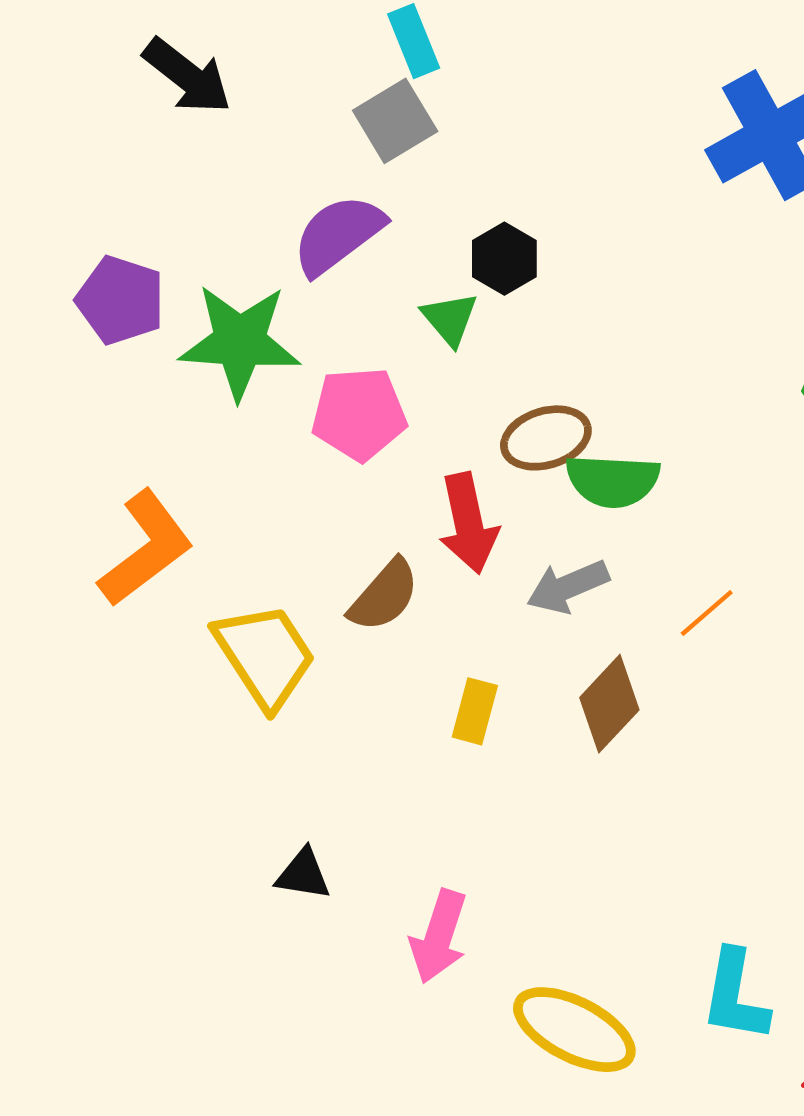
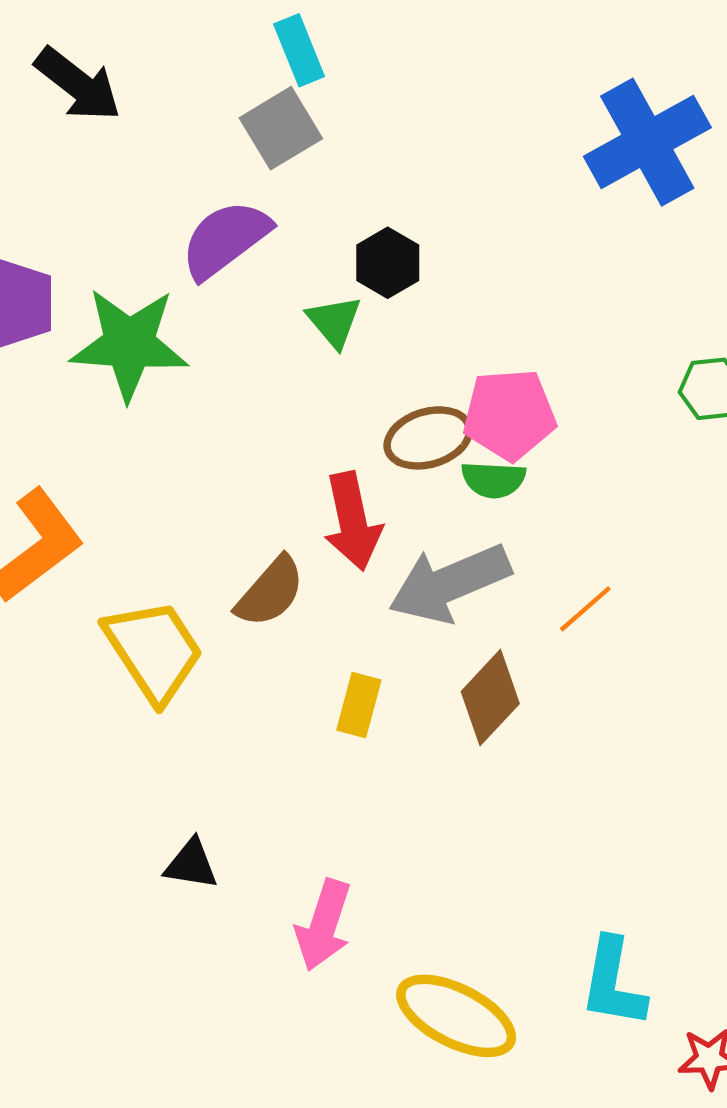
pink pentagon: (359, 414) -> (509, 414), moved
green semicircle: (613, 481) -> (493, 480), size x0.7
gray arrow: (568, 587) -> (450, 583), size x1.5

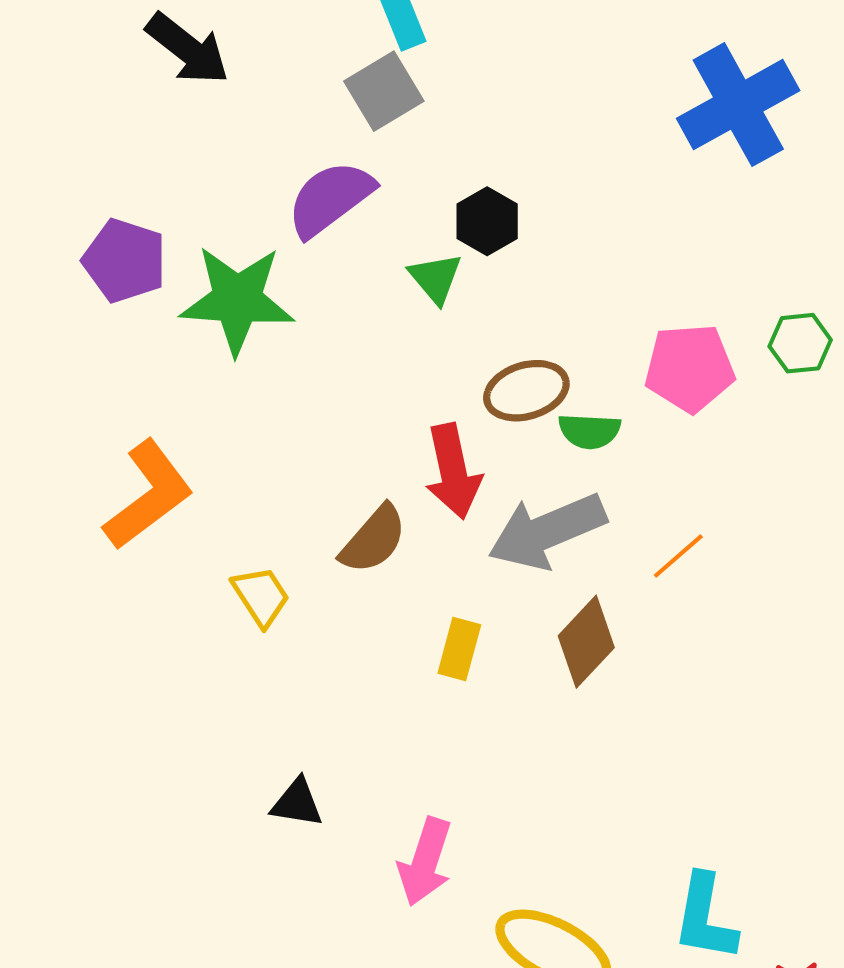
pink pentagon: (509, 414) -> (690, 368), moved
yellow trapezoid: (154, 651) -> (261, 596), size x0.6

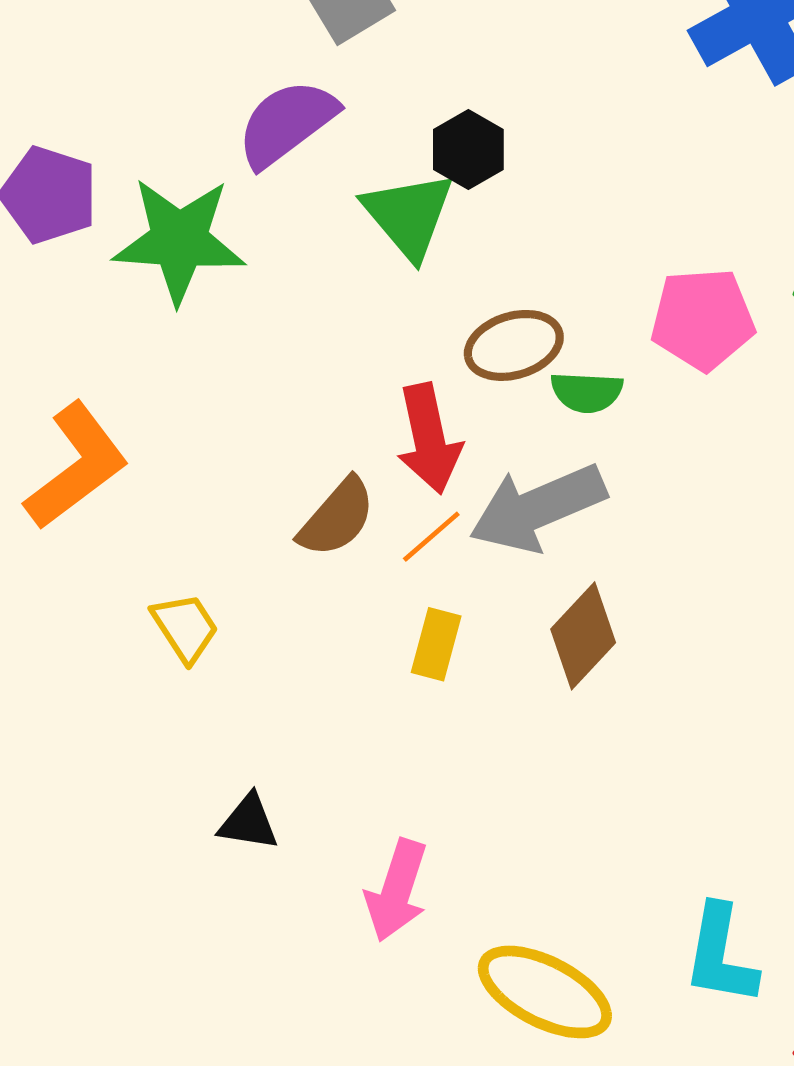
green triangle: (436, 278) -> (409, 215), size x1.5
orange line: (678, 556) -> (431, 537), moved
yellow trapezoid: (261, 596) -> (185, 627), moved

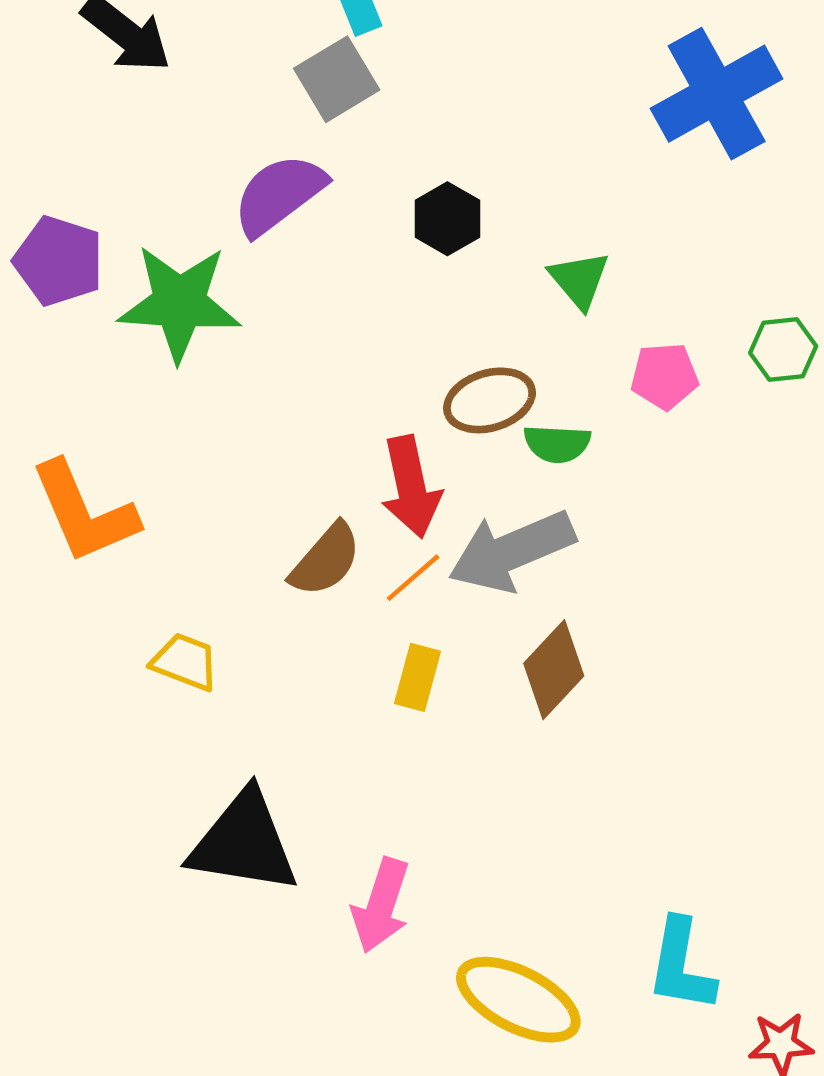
green triangle: (409, 215) -> (579, 280), moved, size x0.7
pink pentagon: (703, 319) -> (665, 376), size x0.7
orange L-shape: (76, 466) -> (84, 512), turned 104
yellow trapezoid: (185, 627) -> (185, 662), turned -36
black triangle: (248, 822) -> (244, 842), size x2.0

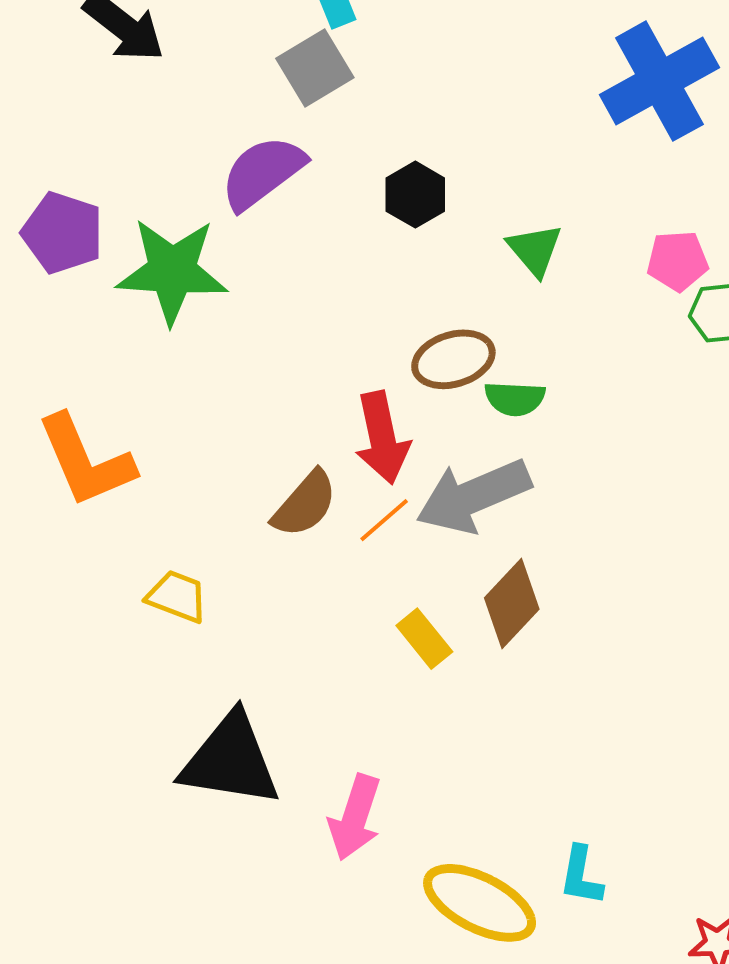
pink pentagon: (665, 376) -> (677, 261), moved
yellow rectangle: (418, 677) -> (424, 639), moved, turned -54
cyan L-shape: (681, 965) -> (581, 876), moved, size x0.7

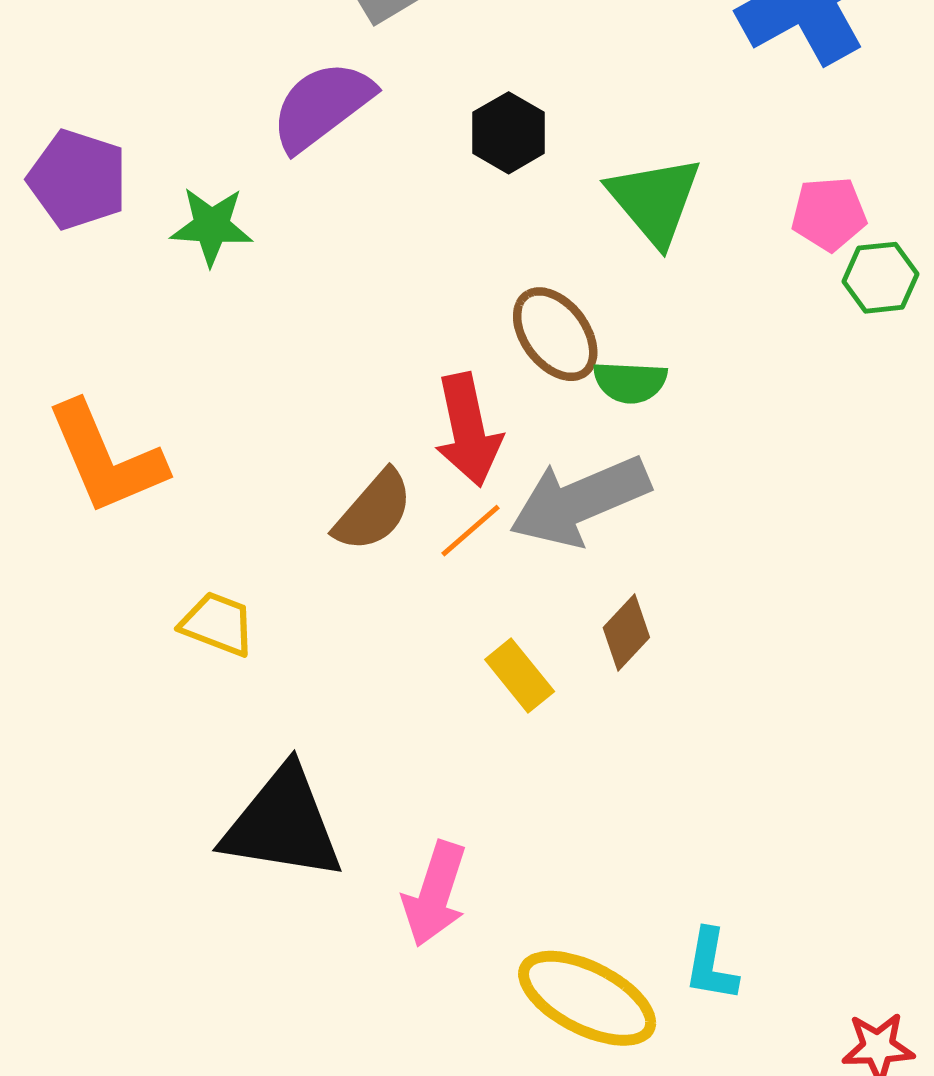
green triangle: (535, 250) -> (655, 200), size x1.4
green star: (172, 271) -> (211, 226), size x0.6
brown ellipse: (453, 359) -> (555, 334), turned 70
brown diamond: (512, 603) -> (626, 632), size x0.7

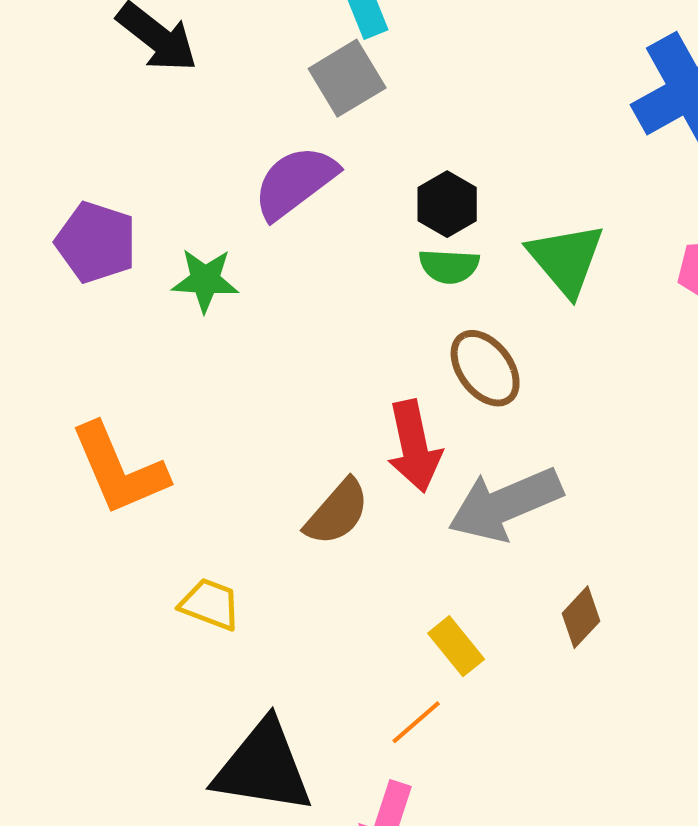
green semicircle: (630, 382) -> (449, 266), moved
orange line: (470, 531) -> (416, 722), moved
brown diamond: (626, 632) -> (581, 617), moved

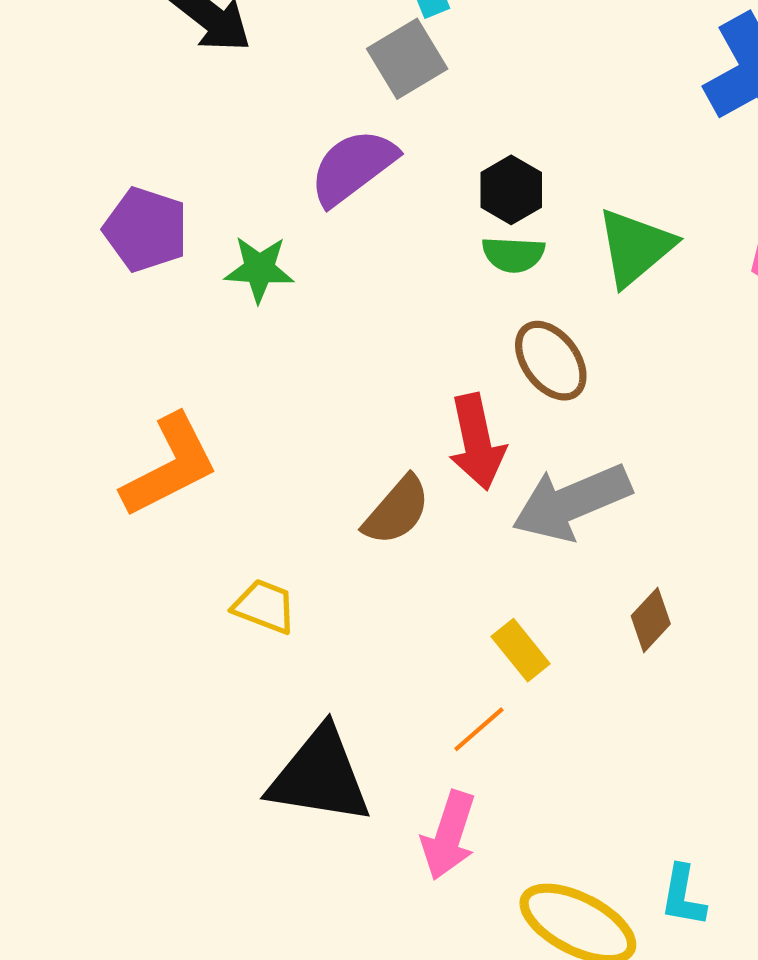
green triangle: (566, 259) -> (635, 247), turned 30
orange L-shape: (119, 469) -> (170, 466), turned -94

